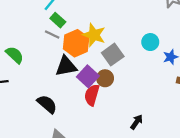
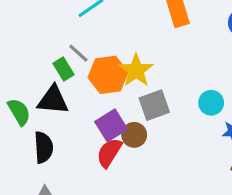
green rectangle: (58, 20) -> (63, 69), moved
green semicircle: (15, 55) -> (19, 112), moved
black triangle: (66, 66) -> (53, 100), moved
black semicircle: (47, 104) -> (44, 147), turned 30

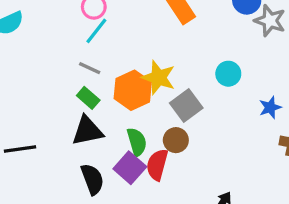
gray line: (78, 53) -> (90, 68), moved
cyan circle: (211, 103) -> (228, 74), moved
green semicircle: (19, 112) -> (137, 142), moved, turned 32
purple square: (111, 125) -> (130, 168), moved

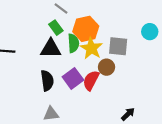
yellow star: (158, 78) -> (91, 48), moved
gray square: (186, 106) -> (118, 46), turned 30
green semicircle: (137, 142) -> (73, 43), moved

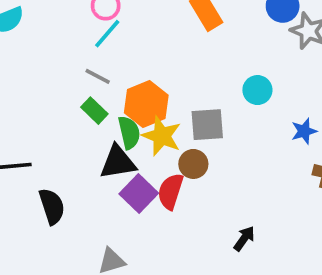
black triangle: (51, 49) -> (118, 162), moved
black semicircle: (47, 81) -> (52, 206), moved

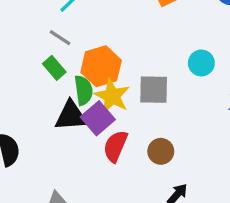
brown circle: (193, 164) -> (161, 151), moved
purple square: (139, 193) -> (98, 118), moved

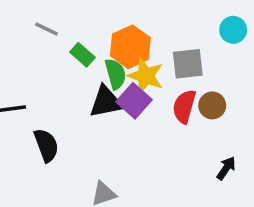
gray line: (60, 38) -> (46, 29), moved
red semicircle: (115, 146) -> (184, 107), moved
brown circle: (161, 151) -> (212, 105), moved

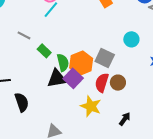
orange hexagon: (130, 47) -> (81, 63), moved
gray square: (188, 64) -> (105, 58), turned 30
yellow star: (146, 76) -> (91, 106), moved

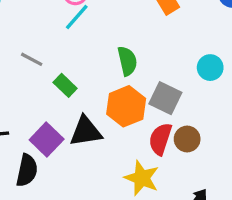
green semicircle: (63, 63) -> (127, 61), moved
purple square: (73, 78) -> (47, 140), moved
black semicircle: (22, 102) -> (27, 170), turned 30

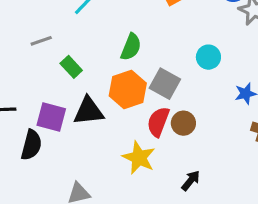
gray line: (32, 59) -> (41, 41), turned -50
green semicircle: (127, 61) -> (131, 47), turned 32
purple square: (47, 140) -> (51, 117), turned -32

